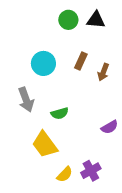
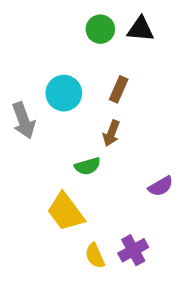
brown arrow: (103, 72) -> (111, 133), moved
gray arrow: (26, 100) -> (24, 120), moved
yellow semicircle: (65, 174) -> (95, 256), turned 112

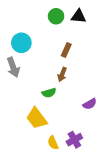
cyan circle: (64, 93) -> (21, 43), moved

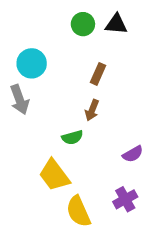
purple cross: (74, 140) -> (125, 199), moved
yellow semicircle: (53, 143) -> (78, 211), size x1.5

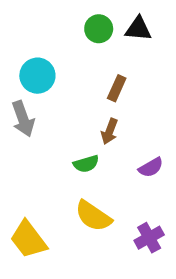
purple semicircle: (133, 154) -> (151, 167), moved
yellow trapezoid: (54, 175) -> (28, 239), moved
yellow semicircle: (78, 211) -> (93, 216), moved, turned -32

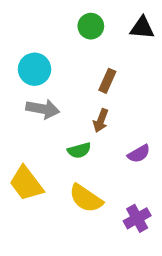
black triangle: (138, 29) -> (142, 28), moved
gray arrow: (23, 119) -> (43, 109), moved, turned -60
yellow trapezoid: (28, 239) -> (26, 183), moved

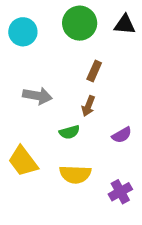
green circle: (91, 26) -> (80, 23), size x1.5
cyan circle: (35, 69) -> (23, 32), moved
yellow semicircle: (86, 198) -> (75, 174), turned -32

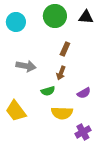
yellow semicircle: (75, 174) -> (62, 113), moved

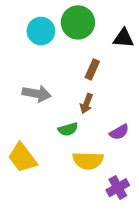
black triangle: (86, 17) -> (123, 38), moved
cyan circle: (16, 22) -> (41, 31), moved

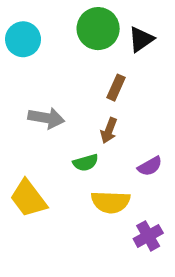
cyan circle: (41, 31) -> (23, 39), moved
black triangle: (123, 38) -> (141, 39), moved, turned -40

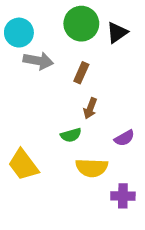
brown rectangle: (116, 88) -> (81, 73), moved
gray arrow: (46, 118) -> (38, 61), moved
purple cross: (148, 236) -> (123, 196), turned 30

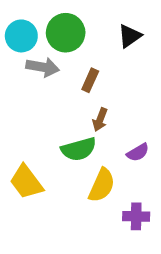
green circle: (81, 24) -> (66, 33), moved
green semicircle: (71, 135) -> (79, 149), size x1.5
yellow semicircle: (92, 168) -> (102, 185), turned -68

